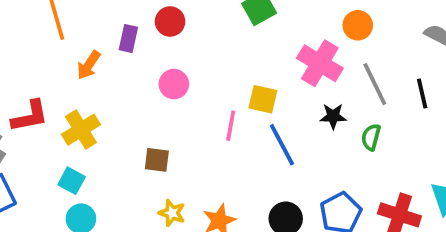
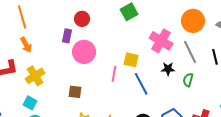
orange circle: (358, 25) -> (193, 21), moved, size x1.5
purple rectangle: (128, 39) -> (67, 36), moved
orange arrow: (89, 65) -> (26, 45), moved, turned -63
pink circle: (174, 84) -> (84, 52), size x1.5

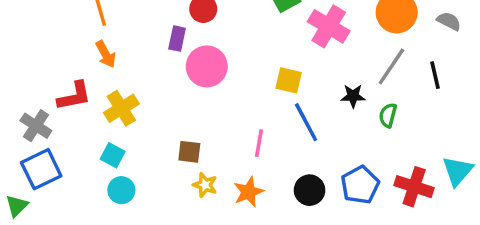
pink cross: (161, 41) -> (329, 26), moved
gray line: (190, 52) -> (391, 66), turned 60
pink line: (114, 74) -> (259, 143), moved
brown square: (75, 92) -> (189, 152), moved

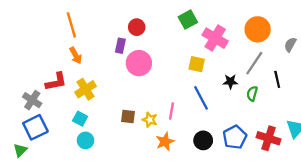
gray semicircle: (449, 21) -> (290, 45), moved, turned -88
black line: (435, 75) -> (277, 79), moved
yellow square: (289, 80) -> (197, 64), moved
yellow star: (205, 185) -> (150, 120), moved

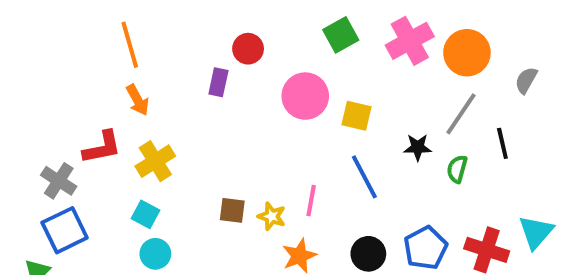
pink cross: (215, 38) -> (410, 41), moved, turned 30
pink circle: (139, 63) -> (305, 96), moved

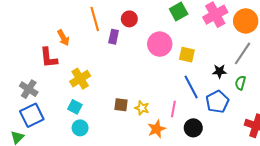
orange line: (130, 45) -> (95, 19), moved
orange arrow: (138, 100) -> (63, 38), moved
red L-shape: (102, 147) -> (49, 58), moved, turned 95
pink line: (311, 201) -> (173, 109), moved
blue pentagon: (426, 248) -> (217, 102), moved

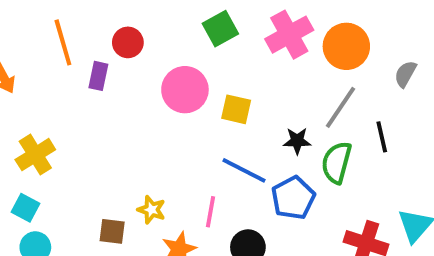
green semicircle: (240, 83) -> (337, 162), size x1.5
blue line: (191, 87) -> (244, 170), turned -35
brown square: (121, 105) -> (112, 231), moved

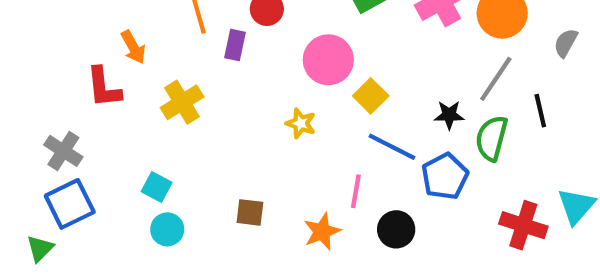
yellow square: (236, 109) -> (371, 96), moved, turned 32
yellow cross: (35, 155) -> (182, 102), moved
yellow star: (151, 210) -> (301, 123), moved

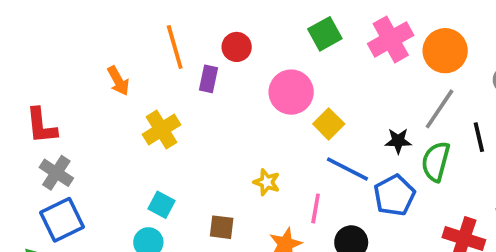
red L-shape: (104, 87) -> (41, 126), moved
yellow star: (301, 123) -> (267, 182), moved
cyan square: (157, 187) -> (162, 205), moved

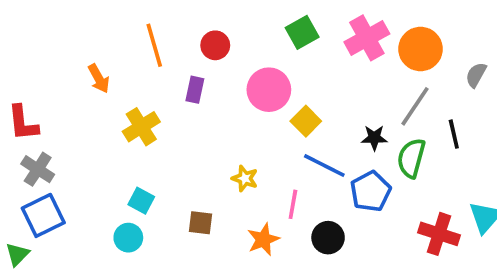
purple rectangle: (208, 79) -> (195, 90), moved

